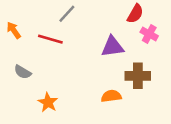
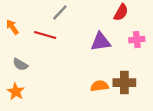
pink cross: (149, 34) -> (137, 40), moved, turned -35
brown cross: (138, 76) -> (124, 83), moved
orange star: (48, 102) -> (16, 92), moved

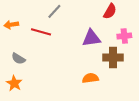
orange arrow: (12, 27) -> (11, 25), turned -64
brown cross: (124, 83) -> (113, 58), moved

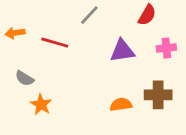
gray line: (54, 11) -> (89, 15), moved
brown cross: (113, 58) -> (158, 95), moved
orange star: (14, 83) -> (41, 105), moved

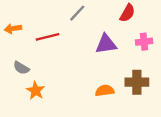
red line: (55, 43) -> (47, 37), turned -30

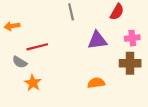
gray line: (77, 13) -> (71, 12), turned -56
red line: (47, 37) -> (37, 47), moved
brown cross: (137, 82) -> (130, 63), moved

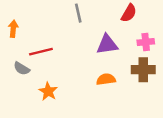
orange arrow: (12, 26) -> (13, 29), turned 104
orange star: (33, 83) -> (48, 91), moved
orange semicircle: (96, 83) -> (106, 79), moved

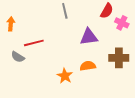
pink cross: (146, 42) -> (122, 23), moved, turned 32
orange star: (48, 91) -> (65, 76), moved

